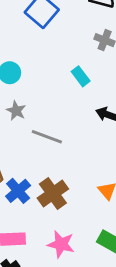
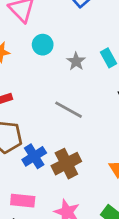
gray star: (16, 111) -> (76, 61), moved

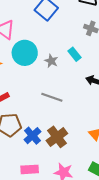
cyan circle: (43, 45) -> (25, 53), size x1.6

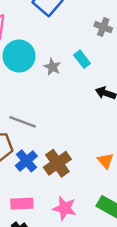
gray line: (52, 97) -> (23, 122), moved

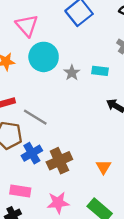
cyan rectangle: (82, 59) -> (100, 71), turned -56
pink star: (65, 208) -> (58, 203), turned -30

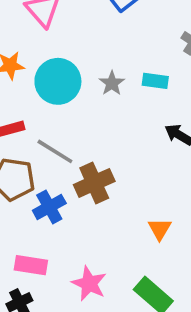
cyan circle: (44, 57) -> (58, 81), moved
brown cross: (59, 161) -> (94, 183), moved
pink star: (58, 203) -> (89, 284), turned 30

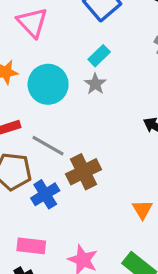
cyan rectangle: (155, 81) -> (99, 56), moved, turned -50

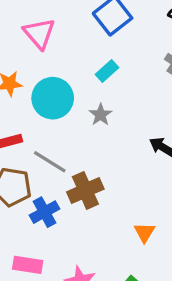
gray star: (95, 84) -> (101, 115), moved

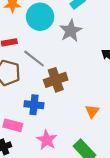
gray star: (101, 115) -> (71, 31), size x1.5
blue cross: (44, 212) -> (34, 105), moved, turned 30

